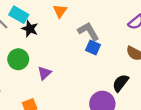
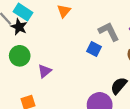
black star: (30, 29) -> (19, 27), moved
gray L-shape: (88, 31) -> (109, 32), moved

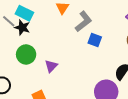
gray L-shape: (109, 32) -> (83, 21), moved, turned 85

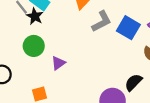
blue square: (95, 40) -> (128, 28), moved, size x1.5

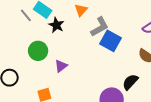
black star: (35, 16) -> (56, 25), moved
blue square: (128, 28) -> (111, 41), moved

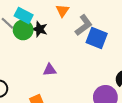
green circle: (38, 51) -> (23, 30), moved
purple triangle: (61, 66) -> (50, 70), turned 40

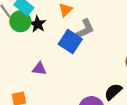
blue square: (97, 38) -> (70, 42), moved

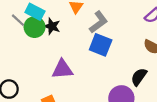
blue square: (70, 42) -> (101, 45), moved
purple triangle: (39, 69) -> (62, 69), size x1.5

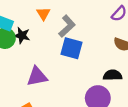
black semicircle: (139, 77) -> (113, 75), turned 60

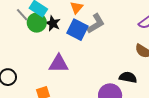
blue square: (72, 48) -> (77, 30), moved

